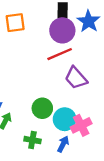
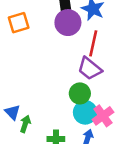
red line: (60, 54) -> (93, 43), moved, turned -45
green circle: (42, 108) -> (80, 93), moved

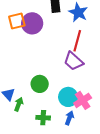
purple circle: (68, 23) -> (32, 23), moved
green circle: (80, 93) -> (40, 84), moved

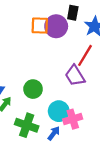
orange square: (17, 21) -> (40, 26), moved
purple circle: (32, 23) -> (56, 26), moved
green cross: (43, 118) -> (27, 125), size x1.5

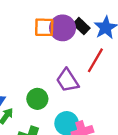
black rectangle: (73, 13) -> (81, 26), moved, turned -56
purple trapezoid: (75, 76) -> (67, 80), moved

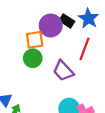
orange square: (44, 27) -> (35, 40), moved
green circle: (37, 99) -> (33, 58), moved

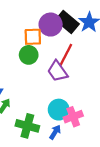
black rectangle: (67, 21) -> (67, 22), size x1.5
red line: (85, 49) -> (66, 55), moved

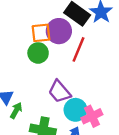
purple circle: (51, 25) -> (59, 31), moved
purple trapezoid: (57, 71) -> (59, 92), moved

